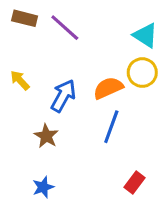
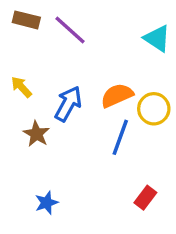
yellow circle: (142, 73) -> (154, 109), moved
brown star: (46, 136) -> (36, 134), moved

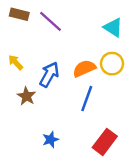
yellow circle: (154, 109) -> (112, 64), moved
red rectangle: (145, 198) -> (105, 142), size x1.5
blue star: (46, 203) -> (51, 140), moved

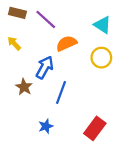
yellow arrow: (16, 62) -> (14, 43), moved
orange semicircle: (84, 68) -> (66, 43), moved
blue line: (87, 99) -> (61, 92), moved

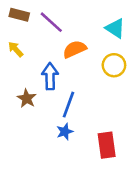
blue arrow: (45, 67) -> (50, 76), turned -30
blue star: (46, 126) -> (65, 132), moved
red rectangle: (95, 128) -> (107, 145), turned -45

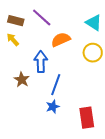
brown rectangle: (19, 15) -> (16, 21), moved

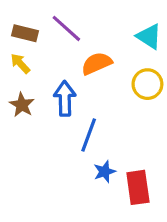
brown star: (22, 80) -> (22, 105), moved
blue star: (53, 107) -> (105, 172), moved

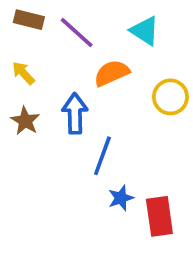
brown rectangle: (25, 33) -> (29, 20), moved
cyan triangle: (149, 36) -> (145, 31), moved

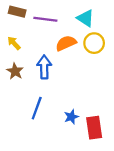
purple line: (77, 33) -> (45, 19), turned -35
yellow circle: (170, 97) -> (94, 43), moved
blue line: (102, 156) -> (37, 108), moved

